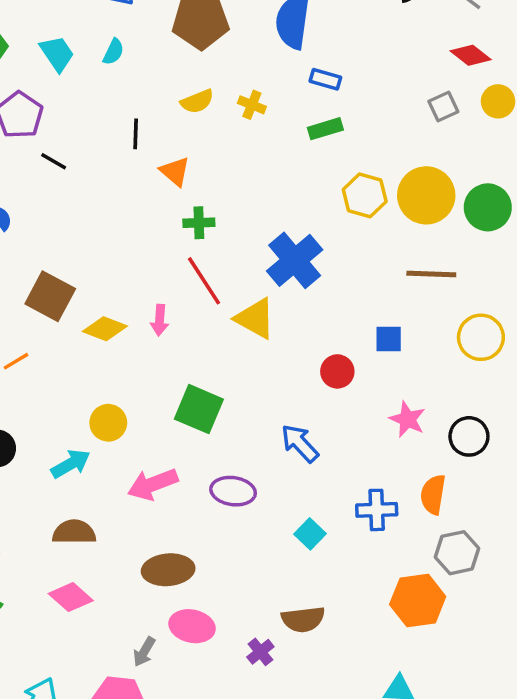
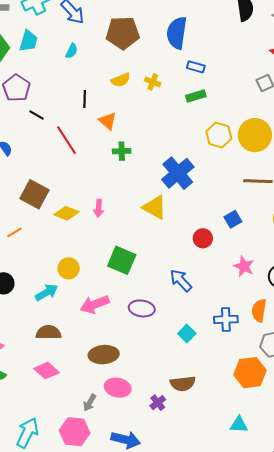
cyan trapezoid: (57, 54) -> (28, 41), moved, turned 50
red line: (204, 281) -> (67, 140), moved
blue square: (389, 339) -> (233, 219), turned -30

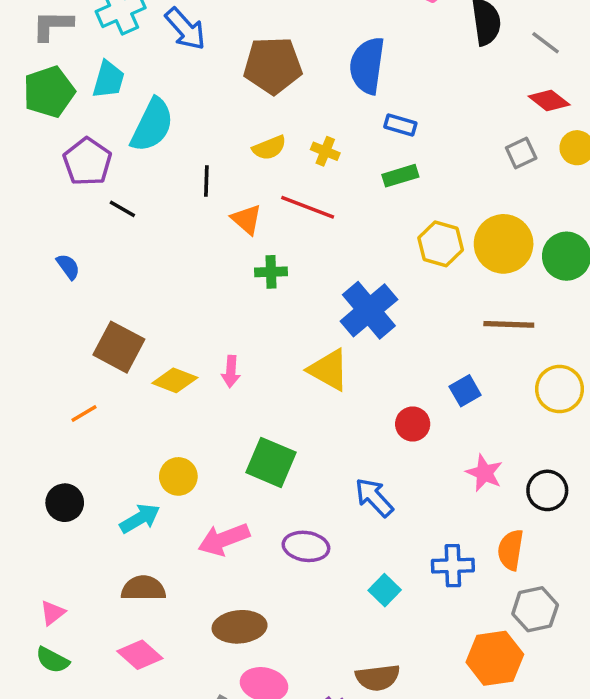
cyan semicircle: (72, 51) -> (152, 125), moved, size x2.0
red line: (67, 140) -> (308, 207), moved, turned -36

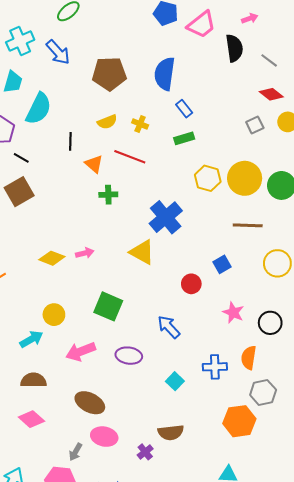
blue rectangle: (400, 125) -> (184, 109), turned 36
brown square: (119, 347) -> (19, 192), moved, turned 32
pink arrow: (231, 372) -> (85, 253), turned -108
brown ellipse: (240, 627) -> (90, 403), turned 32

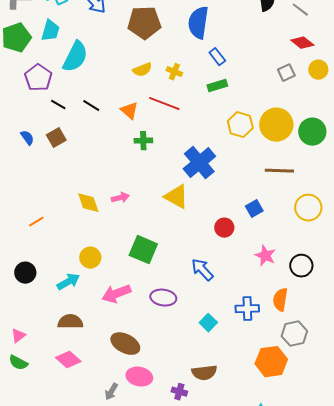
black line: (70, 141) -> (91, 106), moved, turned -60
brown square: (19, 192) -> (56, 138), size x0.7
yellow diamond: (52, 258) -> (88, 203), turned 50
purple cross: (145, 452) -> (179, 392), turned -35

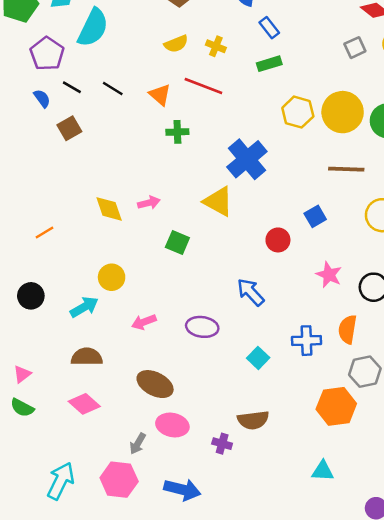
blue semicircle: (27, 138) -> (42, 98), moved
green square: (143, 250) -> (177, 242), moved, size x0.7
pink arrow: (116, 294) -> (144, 322), size x0.7

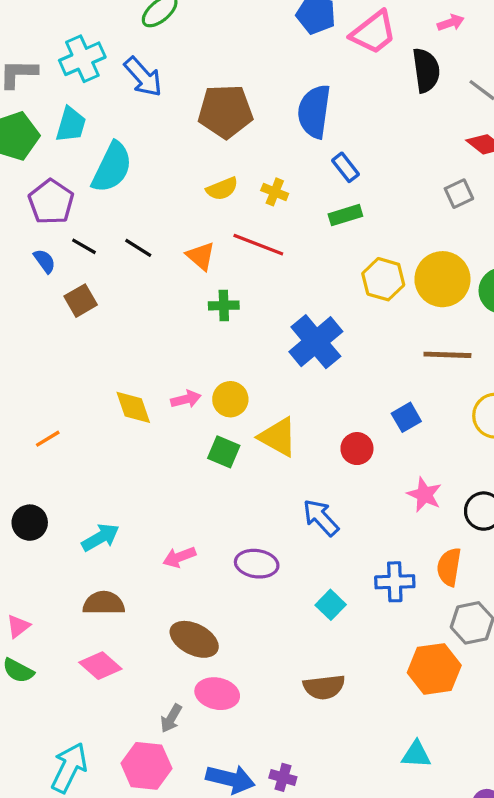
yellow triangle: (218, 201) -> (278, 437), moved
yellow circle: (112, 277) -> (230, 399), moved
purple cross: (222, 444) -> (283, 777), moved

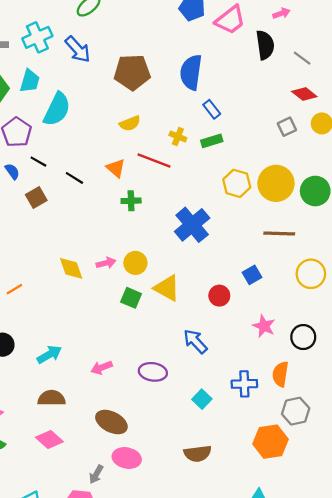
yellow cross: (275, 192) -> (178, 137), moved
black line: (138, 248) -> (74, 178), moved

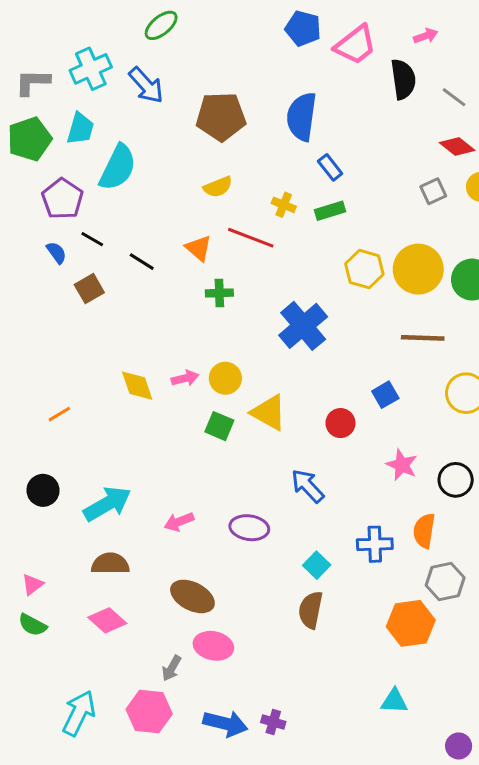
cyan arrow: (49, 354) -> (107, 504), size x1.4
brown semicircle: (198, 454) -> (311, 610), moved, turned 108

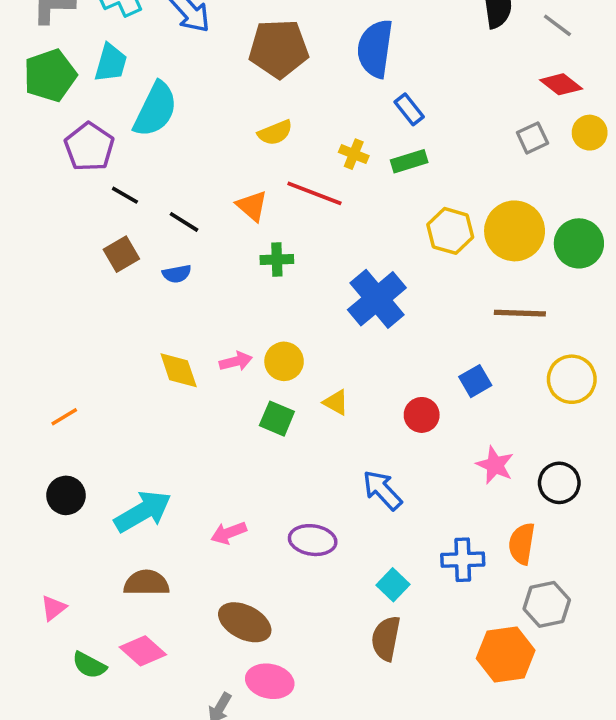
blue semicircle: (56, 253) -> (177, 274), moved, turned 115
yellow triangle: (269, 413) -> (336, 402), size x0.6
orange line: (59, 414) -> (64, 417), moved
green semicircle: (33, 625) -> (89, 665), moved

